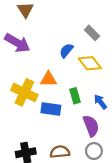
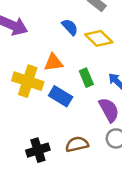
blue semicircle: (66, 51) -> (70, 27), turned 105
blue rectangle: (51, 109) -> (61, 96), turned 30

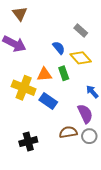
green rectangle: (86, 78) -> (64, 73), moved
brown semicircle: (77, 144) -> (68, 132), moved

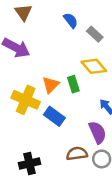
blue semicircle: (59, 48) -> (71, 20), moved
orange triangle: (44, 74) -> (51, 85), turned -42

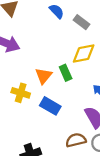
yellow diamond: (94, 66) -> (84, 54), turned -55
yellow cross: (26, 100) -> (21, 93), size x0.7

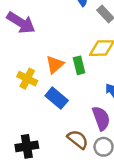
brown semicircle: (76, 140) -> (78, 139), turned 42

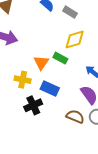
green rectangle: (79, 65) -> (60, 58), turned -32
black cross: (27, 146) -> (33, 105), moved

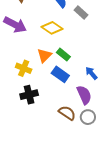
yellow diamond: (75, 40) -> (52, 28), moved, turned 40
blue rectangle: (50, 89) -> (60, 74), moved

